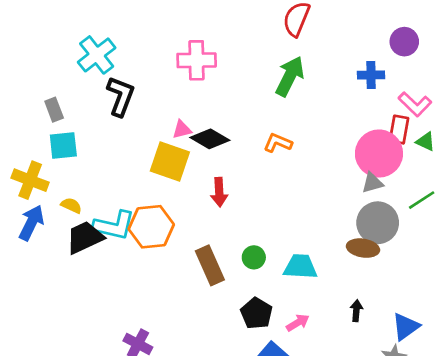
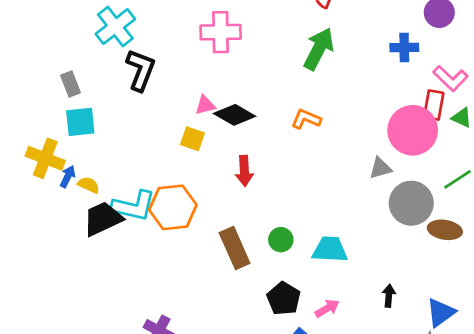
yellow square: (170, 161) -> (192, 139), size x0.6
gray triangle: (372, 183) -> (380, 168), moved
blue arrow: (31, 223) -> (68, 177), moved, size x0.6
brown ellipse: (363, 248) -> (445, 230), moved

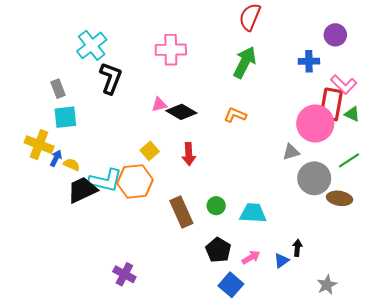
red rectangle: (434, 105) -> (331, 104), size x1.4
yellow square: (192, 139) -> (150, 151), moved, turned 30
blue triangle: (441, 313) -> (282, 261), moved, size x0.7

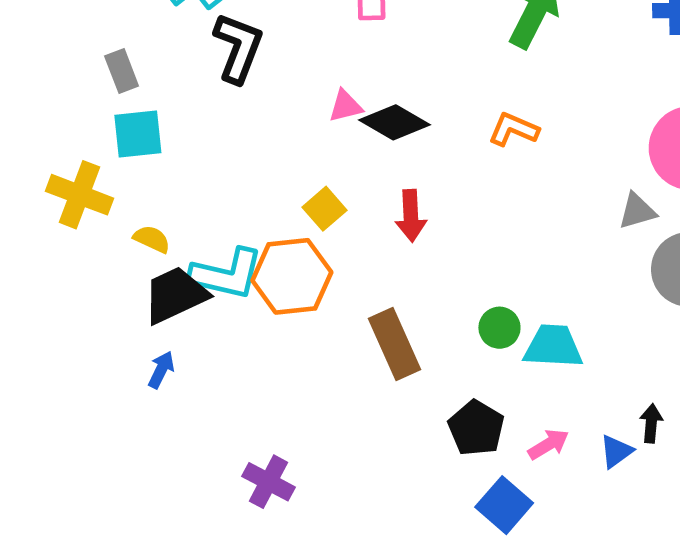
blue arrow: (56, 158) -> (161, 370), moved
green circle: (216, 206) -> (499, 328), moved

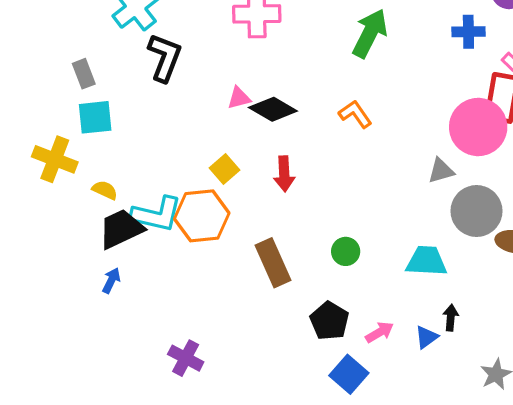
orange L-shape: (513, 129) -> (355, 114), turned 32
cyan trapezoid: (553, 346) -> (426, 261), moved

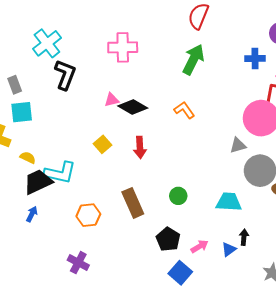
orange hexagon: (202, 216) -> (88, 215), moved, size x0.7

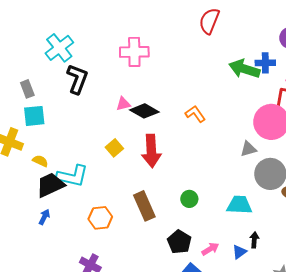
green arrow: (193, 60) -> (244, 69), moved, turned -100
red arrow: (140, 147) -> (151, 151), size x1.5

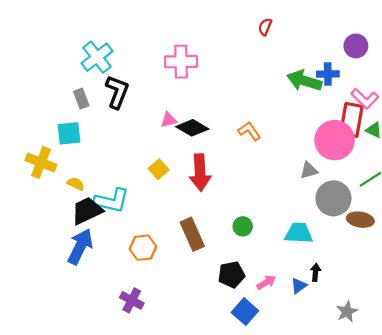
red semicircle: (209, 21) -> (265, 27), size x0.6
gray rectangle: (27, 89) -> (81, 99), moved
blue arrow: (44, 217) -> (80, 247), size x2.0
black pentagon: (179, 242) -> (231, 275), turned 30

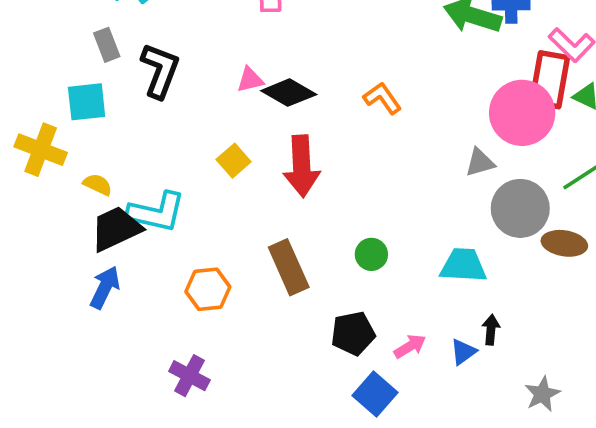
black L-shape: (117, 92) -> (160, 71), moved
blue arrow: (80, 247) -> (105, 287), size x0.7

